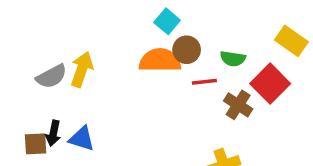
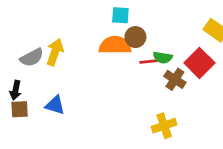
cyan square: (167, 21) -> (120, 15), turned -36
green semicircle: (233, 59) -> (163, 57), moved
black arrow: (53, 133) -> (15, 90), moved

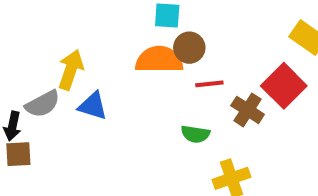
gray semicircle: (32, 57) -> (43, 104), moved
green semicircle: (163, 57) -> (195, 134), moved
blue triangle: (55, 105) -> (93, 106), moved

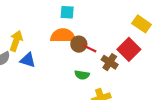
brown circle: (189, 48) -> (79, 44), moved
red line: (209, 84) -> (89, 48), turned 32

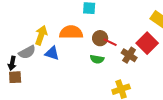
orange semicircle: (63, 36) -> (71, 32), moved
green semicircle: (82, 75) -> (97, 59), moved

